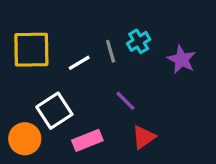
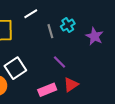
white line: (79, 63) -> (31, 14), moved
pink rectangle: (87, 140) -> (47, 90), moved

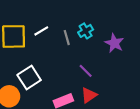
white line: (31, 14) -> (41, 31), moved
purple line: (60, 62) -> (86, 71), moved

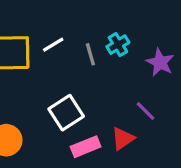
purple line: (86, 71) -> (145, 111), moved
white square: (29, 77) -> (66, 113), moved

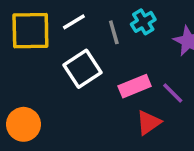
white square: (66, 113) -> (83, 69), moved
pink rectangle: (86, 147) -> (135, 86), moved

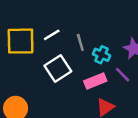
cyan cross: (143, 22) -> (101, 55), moved, turned -35
purple line: (173, 93) -> (123, 75), moved

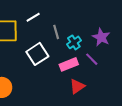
white line: (52, 35) -> (33, 17), moved
cyan cross: (101, 55) -> (74, 42), turned 32

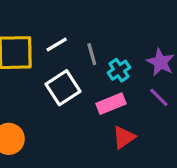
white line: (33, 17) -> (57, 45), moved
purple line: (92, 59) -> (159, 97), moved

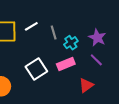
white square: (63, 88) -> (36, 69), moved
red triangle: (124, 137) -> (86, 85), moved

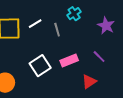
purple star: (97, 38) -> (106, 26), moved
cyan cross: (71, 43) -> (74, 14), moved

